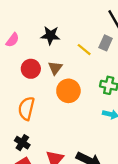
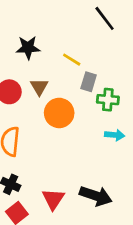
gray rectangle: (106, 43) -> (89, 82), moved

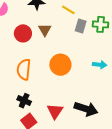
green cross: (108, 100) -> (101, 24), moved
orange circle: (59, 113) -> (60, 65), moved

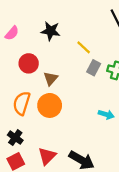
brown triangle: (45, 30) -> (51, 78), moved
orange circle: (60, 65) -> (50, 105), moved

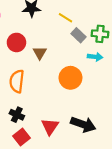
gray rectangle: (94, 68) -> (79, 35), turned -64
orange circle: (50, 105) -> (70, 78), moved
cyan arrow: (106, 114) -> (95, 57), moved

